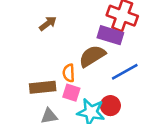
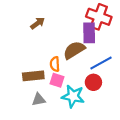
purple rectangle: (110, 35) -> (89, 33), turned 72
red circle: (110, 106) -> (93, 82), moved

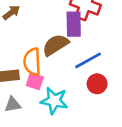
orange semicircle: (55, 64) -> (32, 62), size x1.5
red circle: (93, 82) -> (97, 84), moved

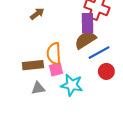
brown semicircle: (56, 45) -> (85, 40), moved
pink square: (35, 81) -> (56, 69), turned -32

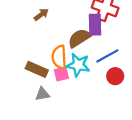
brown semicircle: (85, 40) -> (79, 38), moved
brown rectangle: (33, 65) -> (37, 69), turned 30
cyan star: (72, 85) -> (78, 65), moved

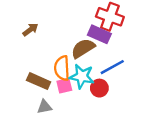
brown arrow: (41, 15) -> (30, 30), moved
purple rectangle: (95, 25) -> (99, 34), turned -65
red circle: (115, 76) -> (99, 88), moved

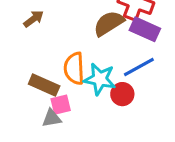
purple rectangle: (99, 34) -> (145, 29), moved
brown semicircle: (83, 48) -> (109, 23), moved
pink square: (64, 86) -> (61, 105), moved

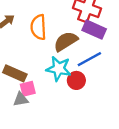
brown semicircle: (109, 23) -> (66, 41), moved
orange semicircle: (74, 68) -> (38, 27), moved

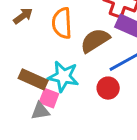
cyan star: (59, 69) -> (63, 76), moved
pink square: (28, 89) -> (49, 98), turned 35

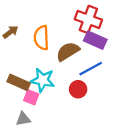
gray triangle: (40, 111) -> (23, 119), moved

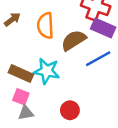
red circle: (78, 89) -> (70, 110), moved
pink square: (31, 97) -> (21, 97), moved

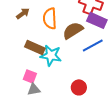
brown rectangle: (21, 73) -> (35, 47), moved
red circle: (70, 110) -> (79, 87), moved

